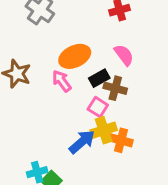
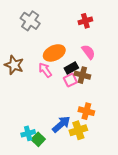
pink square: (98, 107) -> (70, 80), moved, turned 32
yellow cross: (104, 130) -> (78, 130), moved
blue arrow: (82, 142) -> (61, 124), moved

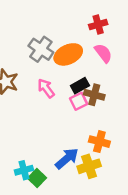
gray cross: (30, 21) -> (41, 49), moved
pink semicircle: (88, 52) -> (103, 53), moved
orange ellipse: (54, 53) -> (68, 54), moved

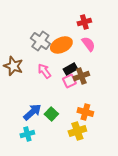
brown cross: (94, 95) -> (81, 76), turned -35
blue arrow: (67, 158) -> (32, 112), moved
green square: (37, 178) -> (51, 114), moved

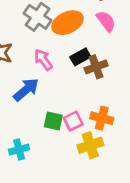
pink square: (69, 81) -> (73, 121), moved
blue arrow: (32, 112) -> (26, 90), moved
green square: (51, 114) -> (53, 121), turned -32

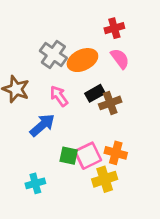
pink square: (73, 121) -> (88, 156), size x1.4

